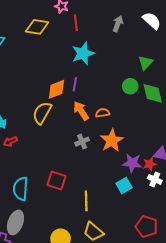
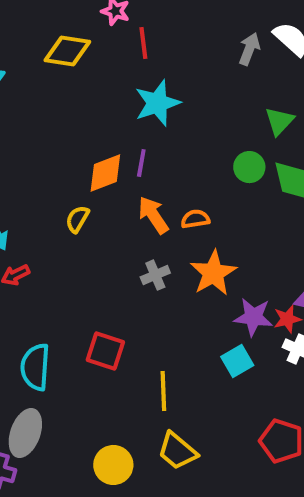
gray arrow: (118, 24) -> (249, 49), moved
yellow semicircle: (42, 113) -> (77, 219), size x0.6

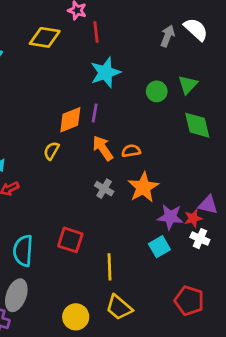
green circle: (249, 167) -> (157, 91), moved
gray cross: (155, 275) -> (104, 189), turned -36

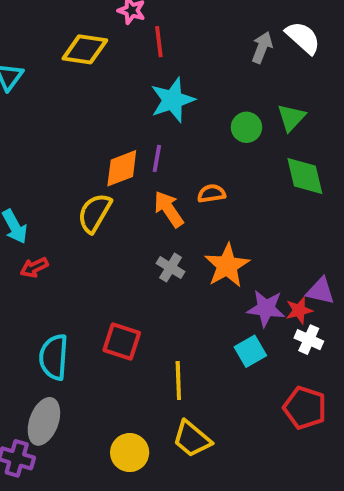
yellow semicircle: (51, 151) -> (95, 213), size x1.5
orange semicircle: (131, 151) -> (211, 193), moved
red pentagon: (189, 301) -> (305, 408), moved

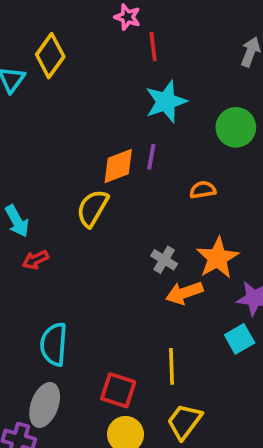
yellow diamond: (85, 49) -> (50, 56), moved, turned -63
green circle: (246, 127) -> (236, 127), size x1.4
orange arrow: (169, 209) -> (184, 293), moved, turned -75
red square: (122, 342) -> (118, 390), moved
yellow trapezoid: (192, 439) -> (184, 422), turned 87

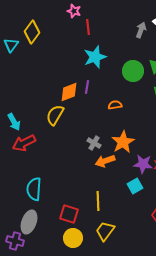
red arrow: (35, 260) -> (24, 143), size x1.6

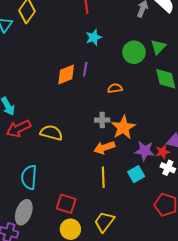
cyan star: (95, 57) -> (94, 37), size x0.7
yellow semicircle: (55, 115) -> (51, 133), moved, turned 75
gray cross: (94, 143) -> (102, 120), moved, turned -32
yellow line: (98, 201) -> (103, 177), moved

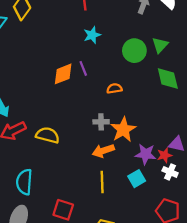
purple line: (85, 69) -> (83, 68), turned -32

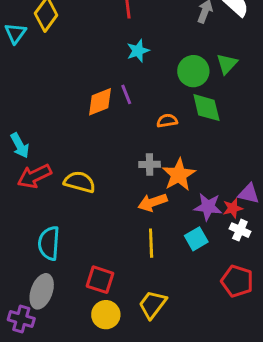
green diamond: (168, 78) -> (206, 108), moved

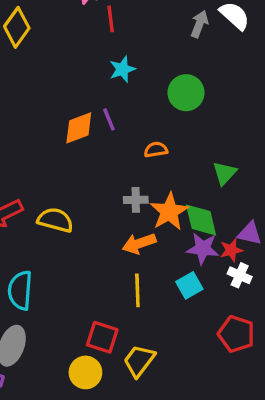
green triangle: (227, 64) -> (225, 173), moved
green diamond: (206, 108) -> (201, 220), moved
red square: (100, 280) -> (102, 337), moved

